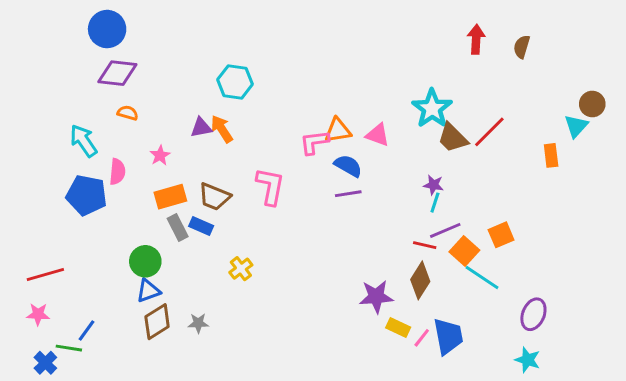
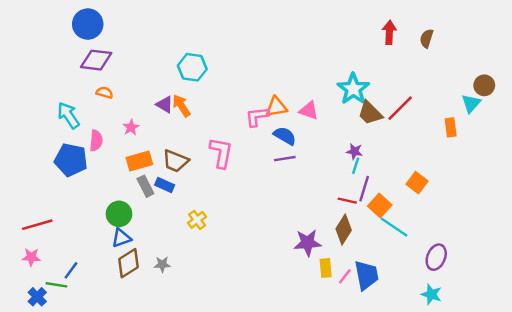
purple triangle: (201, 128) -> (165, 105), turned 42
purple line: (445, 230) -> (364, 189), turned -50
orange square: (501, 235) -> (417, 183), moved, turned -30
yellow rectangle: (398, 327) -> (326, 268), turned 60

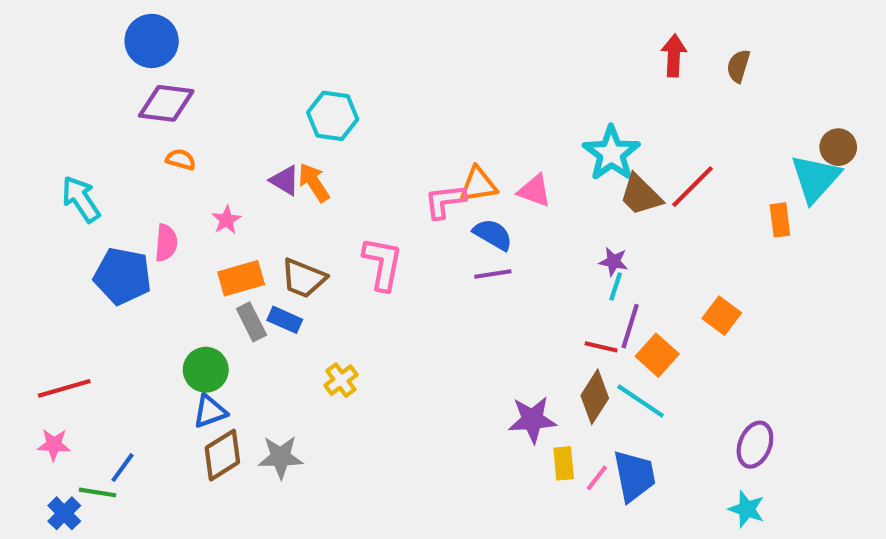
cyan triangle: (471, 103) -> (815, 178), size x1.5
cyan arrow: (68, 115) -> (81, 199), moved
cyan line: (394, 227) -> (641, 401), moved
gray star: (162, 264) -> (281, 457), size x1.5

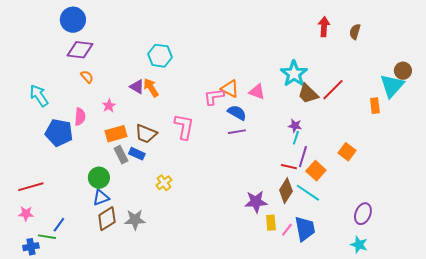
orange semicircle: (181, 160) -> (87, 77), turned 32
orange triangle: (478, 185) -> (230, 89), turned 36
blue cross: (64, 513) -> (31, 247), turned 35

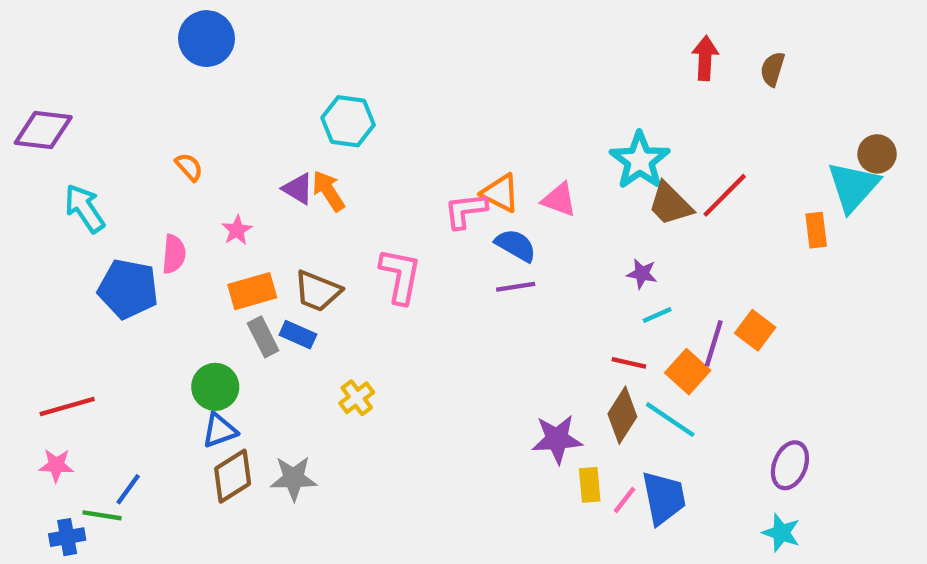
blue circle: (73, 20) -> (206, 39), moved
purple diamond: (80, 50) -> (43, 130), moved
cyan line: (296, 138) -> (657, 315), moved, turned 48
purple line: (303, 157) -> (714, 343), moved

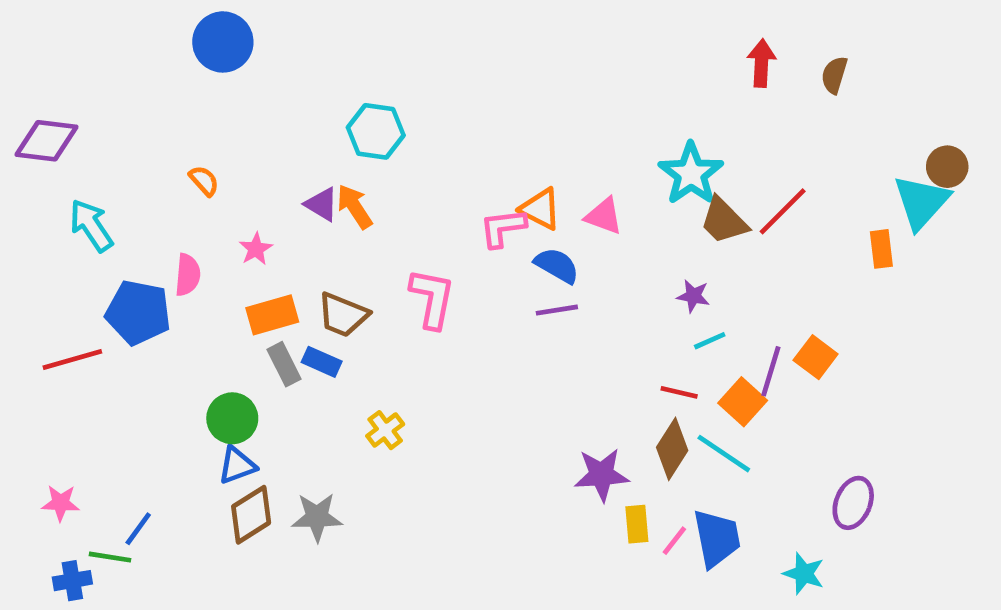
red line: (67, 406) -> (72, 359), moved
cyan star: (781, 533) -> (804, 574), moved

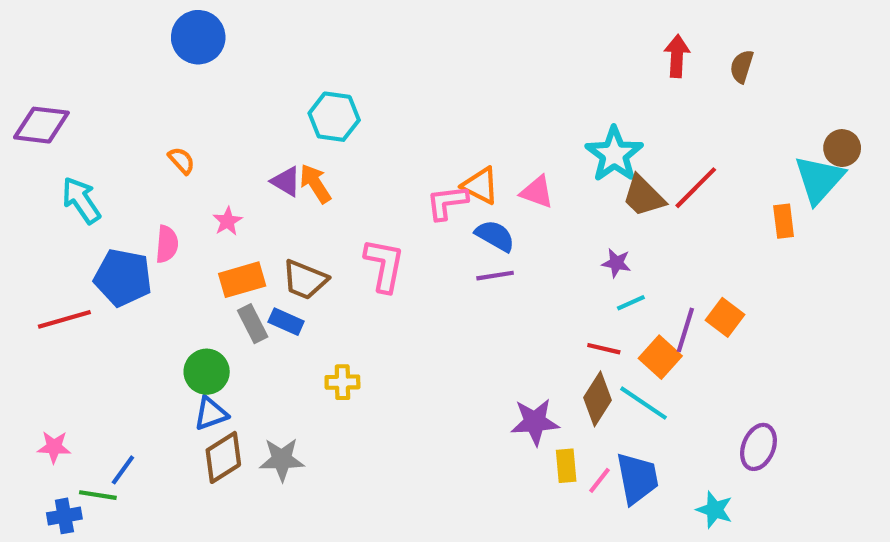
yellow cross: (385, 430) -> (342, 382), turned 36

